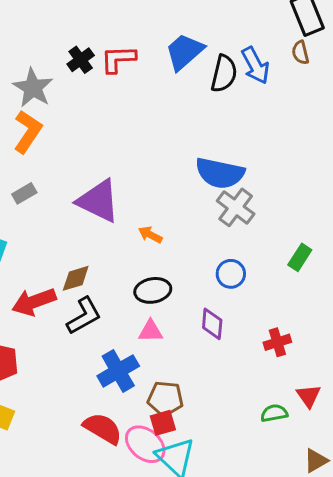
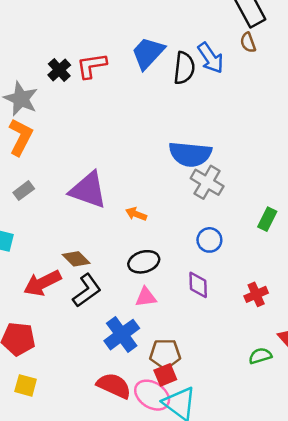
brown diamond: (76, 278) -> (76, 259), turned 68

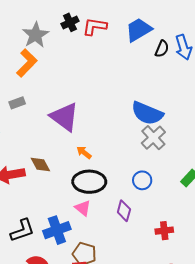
black semicircle: (184, 68) -> (162, 49), size x0.7
orange arrow: (136, 214) -> (84, 152), moved
black ellipse: (144, 262) -> (89, 182), size x1.4
black L-shape: (87, 290) -> (22, 230), moved
pink triangle: (146, 297) -> (83, 208), turned 30

